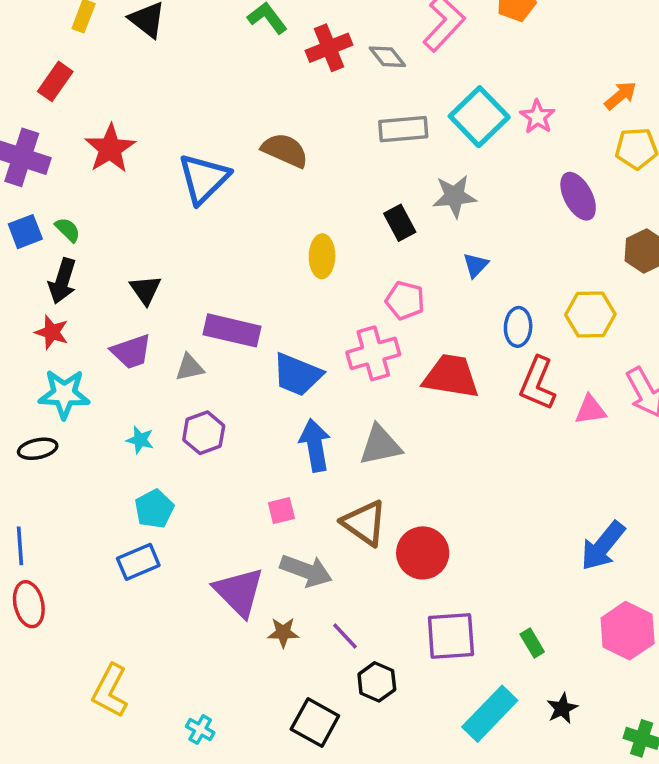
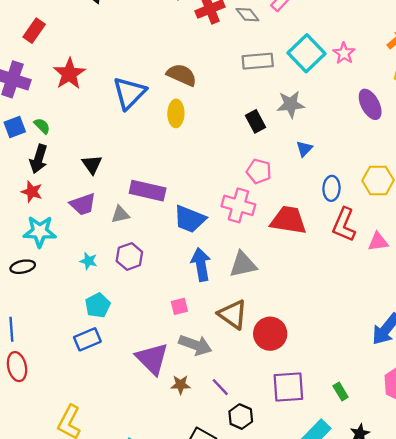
yellow ellipse: (322, 256) -> (176, 113), moved
pink cross: (373, 353) -> (238, 205), turned 32

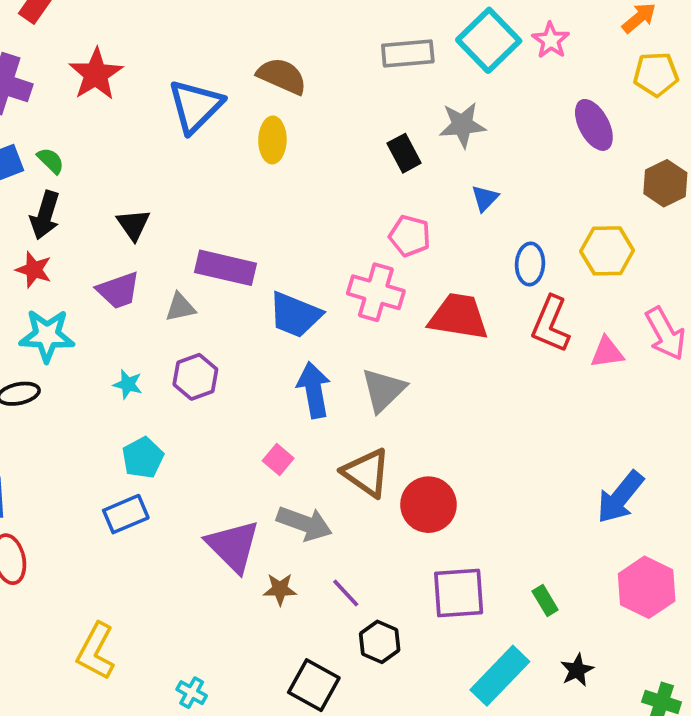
gray triangle: (243, 264) -> (383, 390), turned -32
pink square: (179, 306) -> (278, 460), turned -36

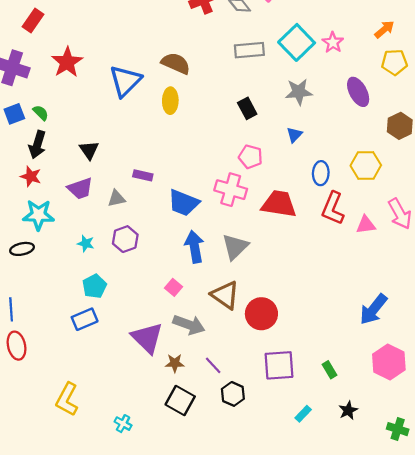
gray star: (462, 125) -> (299, 92), moved
purple rectangle: (225, 268) -> (143, 175), size x0.6
cyan rectangle: (500, 676) -> (303, 414), size x0.5
black square: (314, 685) -> (180, 400), moved

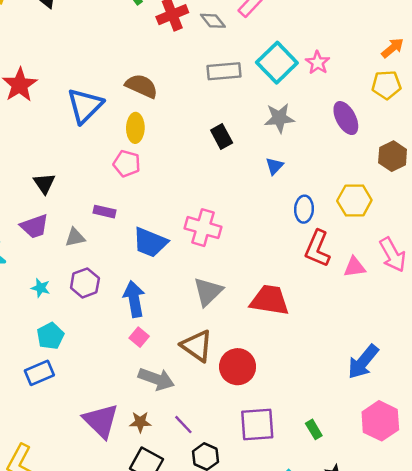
orange arrow: (384, 29) -> (393, 48), moved
pink pentagon: (250, 157) -> (127, 164), moved
red trapezoid: (279, 204) -> (270, 300), moved
blue arrow: (194, 247) -> (134, 299), moved
purple triangle: (147, 338) -> (101, 421), moved

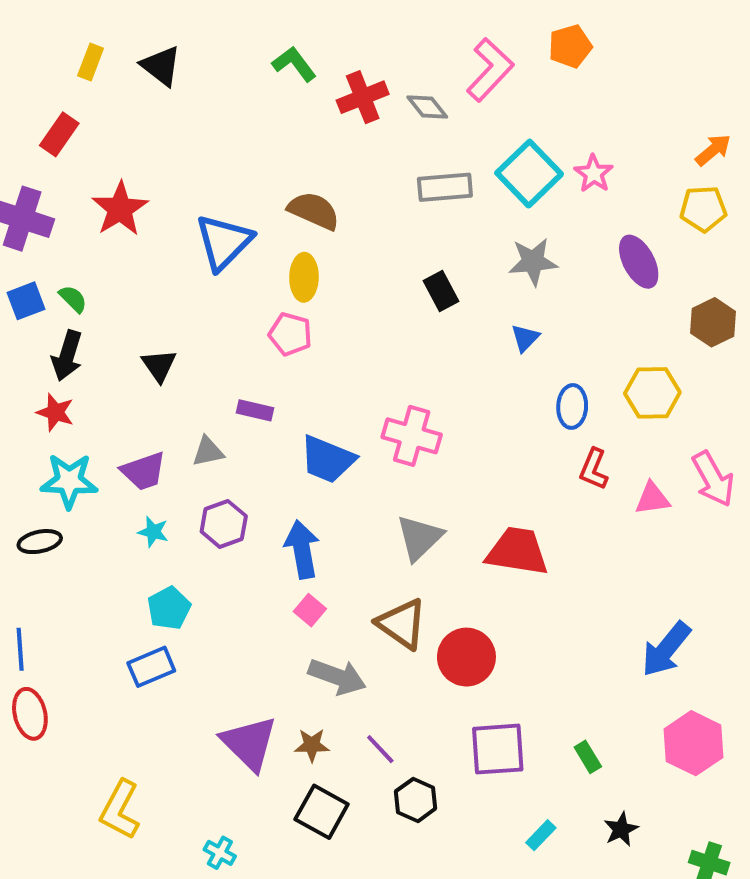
purple trapezoid: (34, 226) -> (143, 471), moved
red L-shape: (318, 249) -> (594, 469), size x0.7

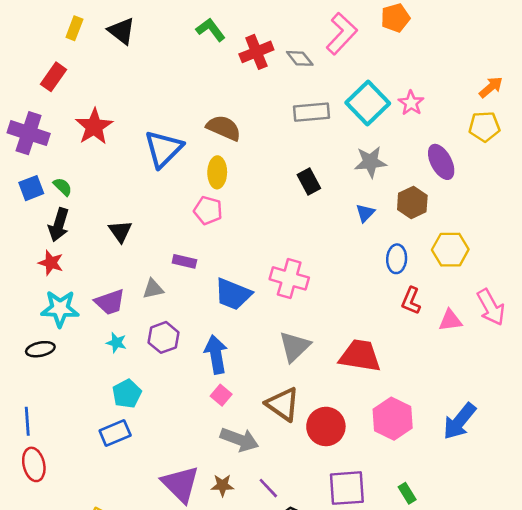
brown hexagon: (713, 322) -> (412, 203), moved
pink hexagon: (694, 743) -> (393, 419), moved

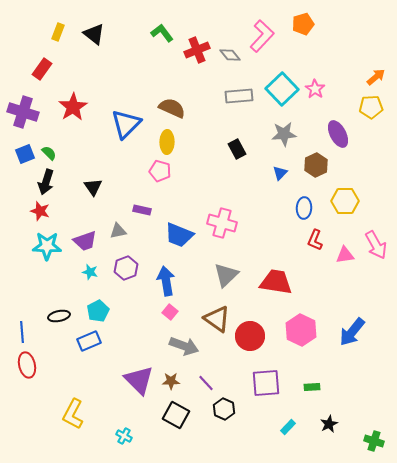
black ellipse: (40, 349) -> (59, 316), moved
green rectangle: (407, 493) -> (312, 387), turned -63

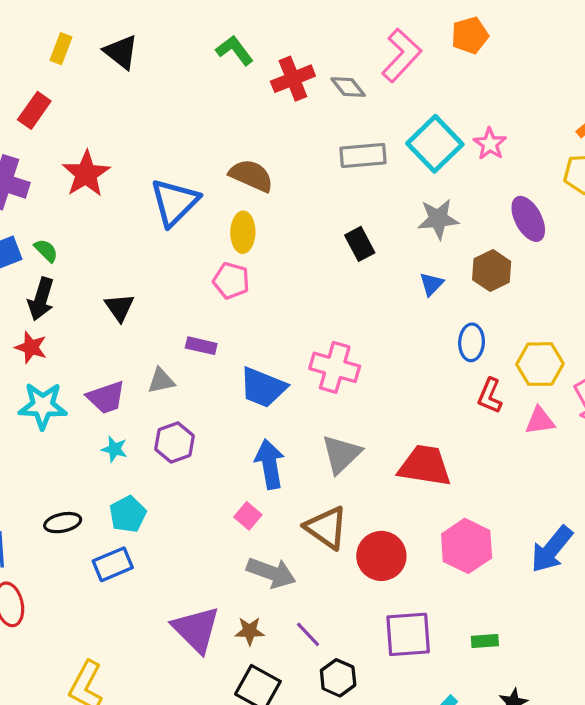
yellow hexagon: (345, 201) -> (540, 364), moved
blue arrow: (166, 281) -> (270, 464), moved

